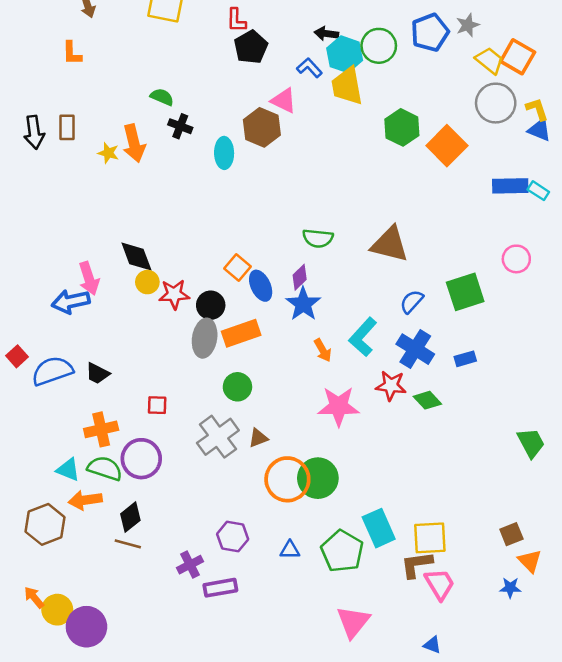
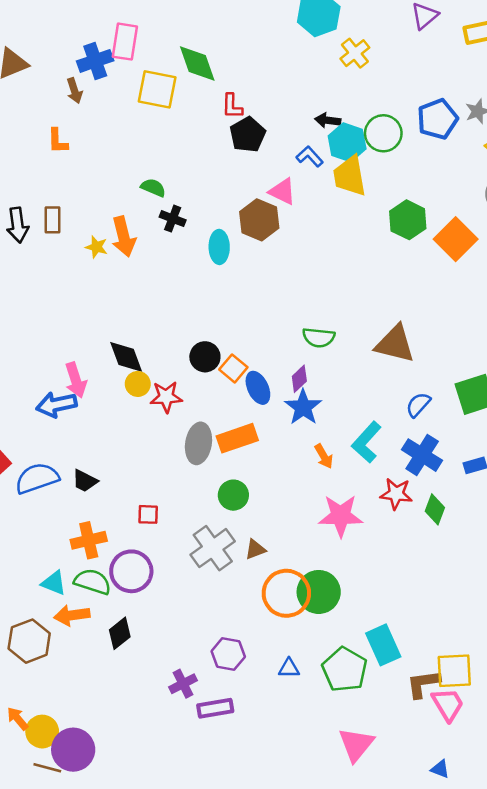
black circle: (211, 305) -> (205, 357), moved
green diamond: (427, 400) -> (435, 509), turned 64
yellow square: (430, 538) -> (454, 671), moved
brown line: (128, 544) -> (47, 768), moved

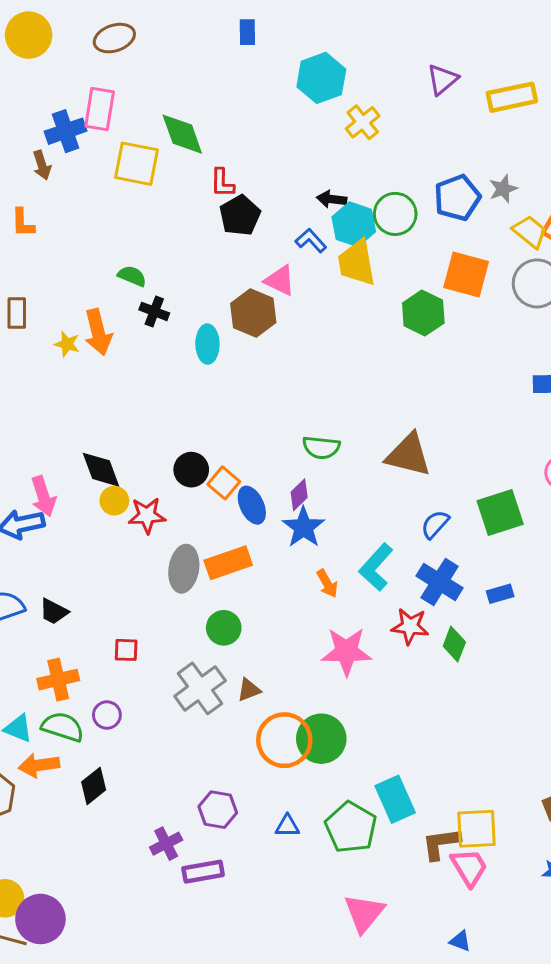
orange square: (456, 239) -> (466, 275), moved, turned -30
purple circle: (131, 571) -> (107, 715), size x0.6

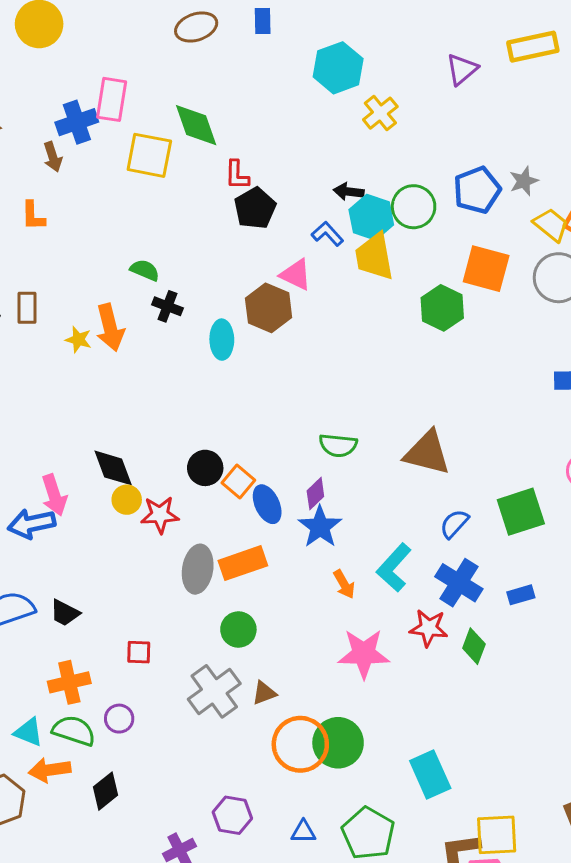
brown ellipse: (114, 38) -> (196, 27), moved
yellow rectangle: (512, 97) -> (533, 47), moved
cyan rectangle: (395, 799) -> (430, 774), moved

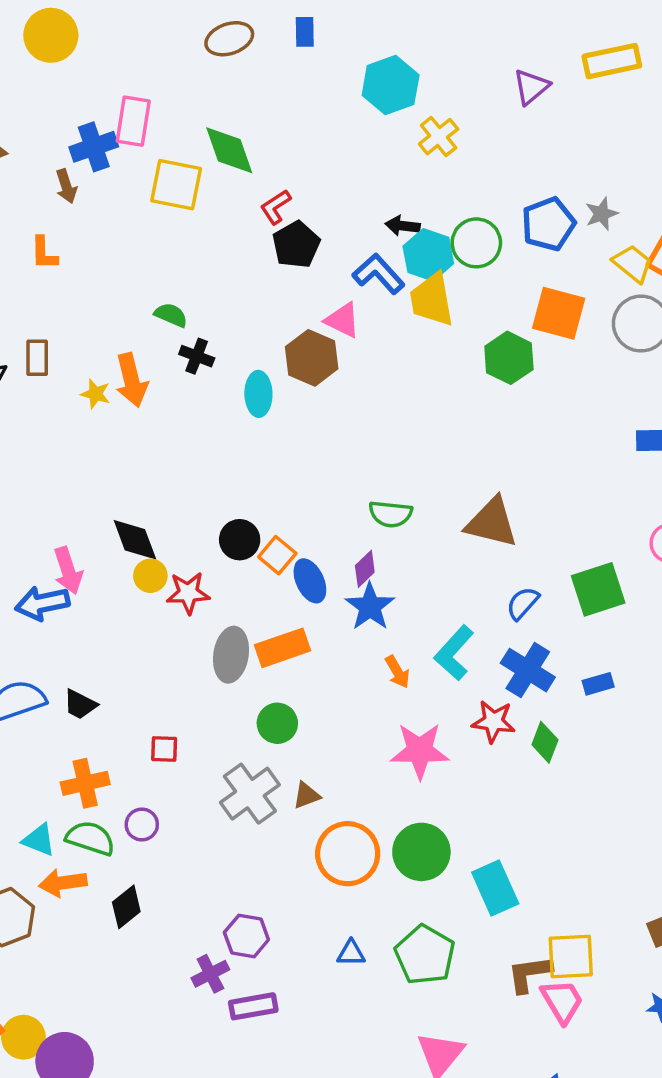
red L-shape: (237, 175) -> (276, 207), turned 56
blue L-shape: (328, 234) -> (379, 274), size x1.4
green circle: (338, 743) -> (421, 852), moved
purple hexagon: (232, 815) -> (246, 936), moved

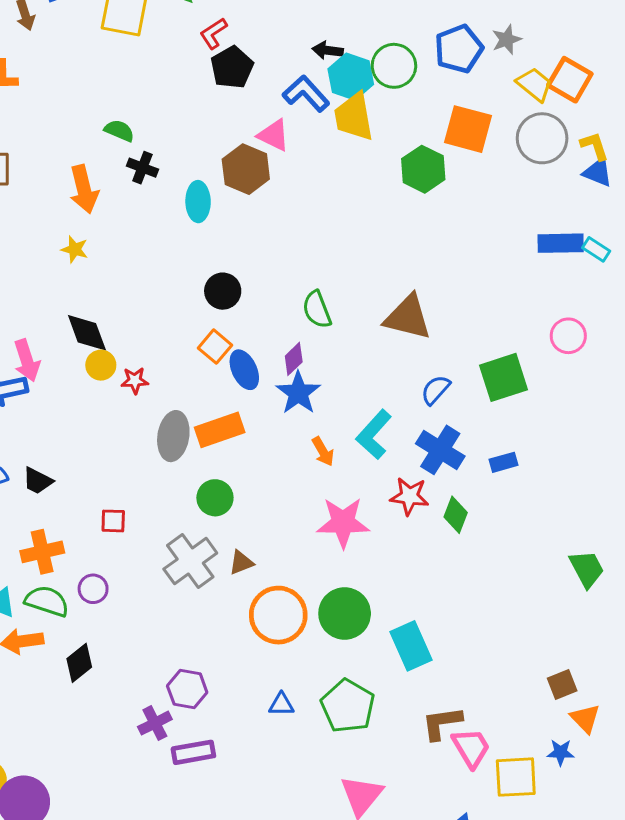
yellow star: (95, 394) -> (75, 249), moved
green semicircle: (391, 514) -> (317, 310), turned 63
black circle: (240, 540) -> (223, 291), moved
red star: (188, 593) -> (135, 381), size x0.7
yellow square: (571, 957) -> (516, 777), moved

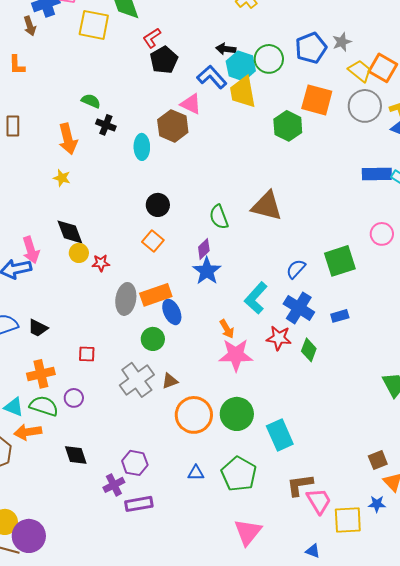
brown triangle: (408, 317) -> (267, 206), moved
blue ellipse: (244, 370) -> (172, 312), moved
orange arrow: (323, 452) -> (227, 329), moved
black diamond: (79, 663) -> (76, 455), moved, turned -70

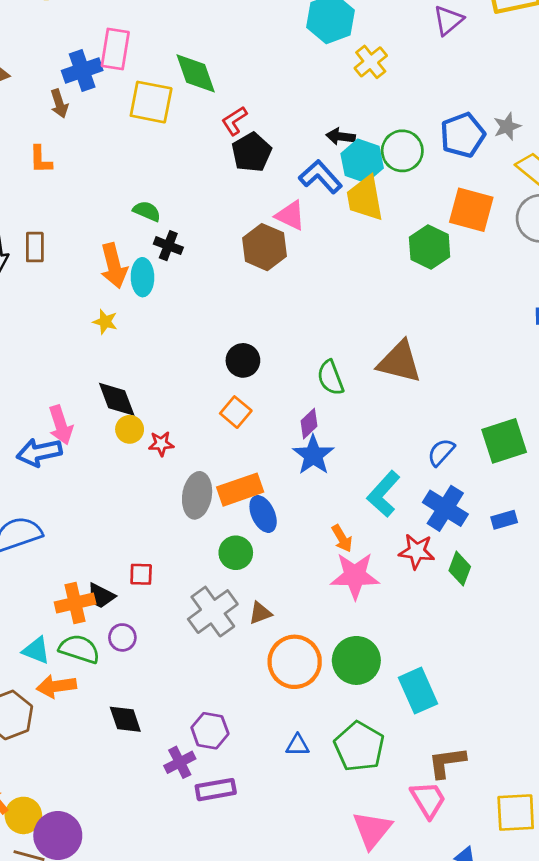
cyan ellipse: (142, 147) -> (142, 277), moved
black trapezoid: (38, 328) -> (101, 596), moved
pink trapezoid: (319, 501) -> (428, 800), moved

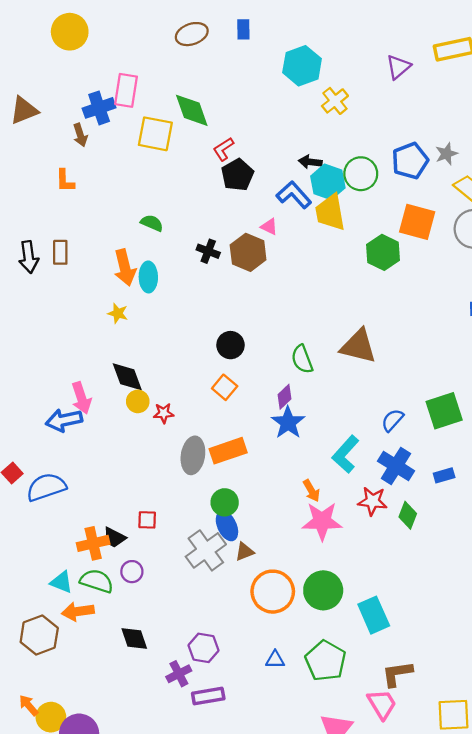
pink triangle: (290, 215) -> (269, 227), size x0.7
black cross: (168, 246) -> (208, 251), moved
blue ellipse: (263, 514) -> (227, 526), moved

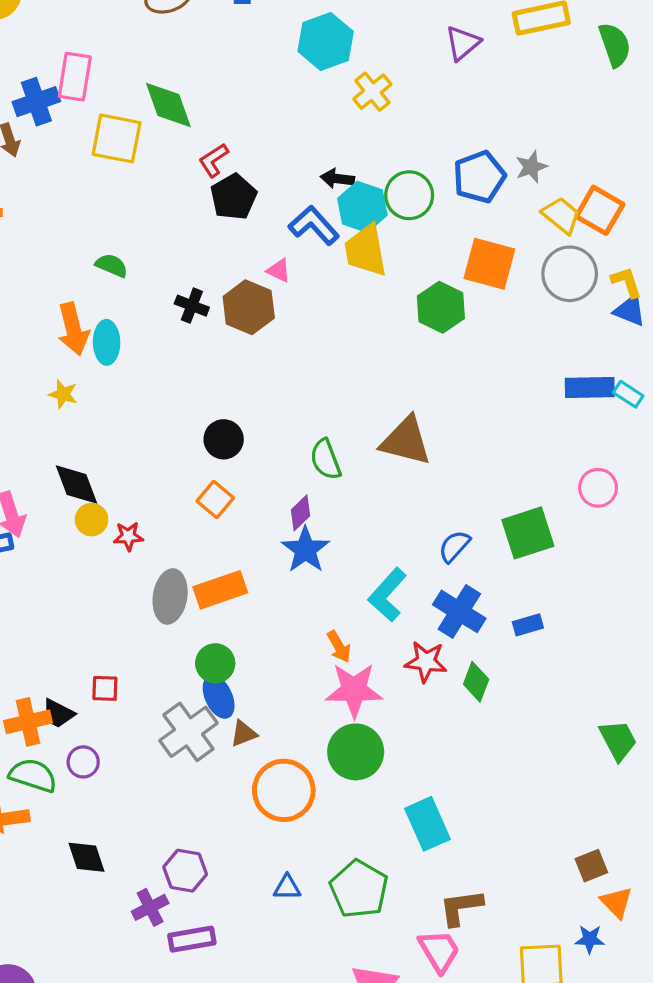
green circle: (323, 590) -> (356, 752), moved

